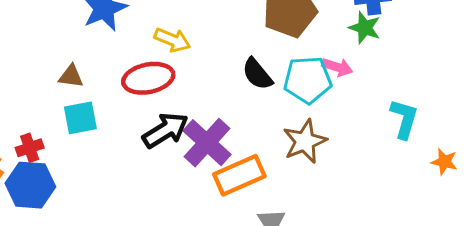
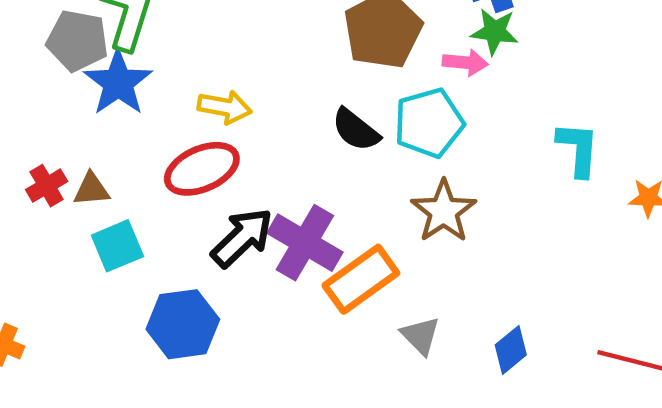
pink arrow: (337, 67) -> (465, 62), moved
red cross: (30, 148) -> (47, 186), moved
blue hexagon: (30, 185) -> (183, 324), moved

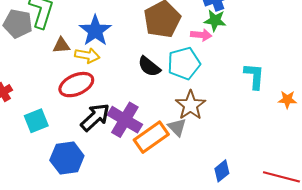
blue star: (118, 83) -> (95, 31), moved
brown triangle: (91, 189) -> (61, 45), moved
gray triangle: (420, 336) -> (177, 127), moved

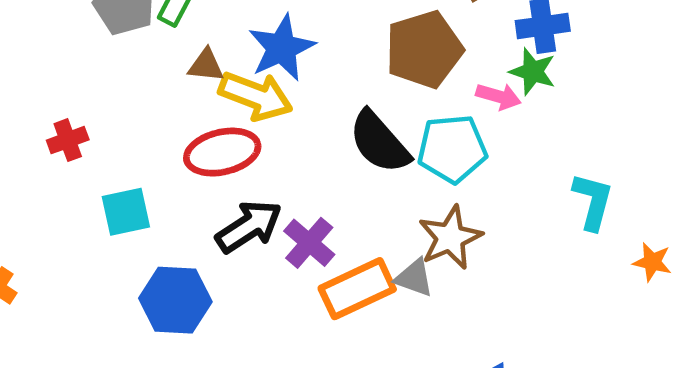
yellow arrow: (87, 55) -> (256, 96), size x1.4
black semicircle: (149, 67) -> (379, 142), size x1.4
purple cross: (125, 120) -> (309, 243), size x0.7
gray triangle: (177, 127) -> (414, 278), turned -36

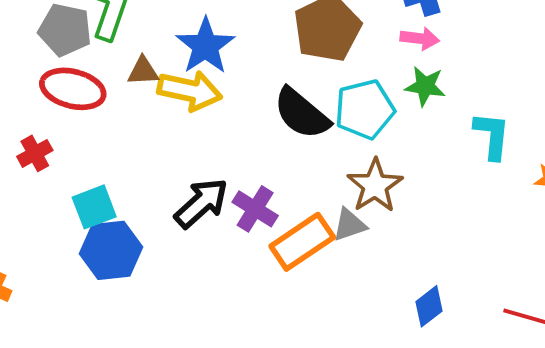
green star: (533, 72) -> (425, 86), moved
pink arrow: (499, 96) -> (420, 38), moved
red ellipse: (222, 152) -> (73, 89), moved, turned 36
gray triangle: (414, 278) -> (350, 225), turned -30
blue hexagon: (175, 300) -> (111, 250), moved

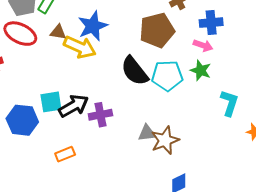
brown star: (375, 186) -> (165, 140), moved
cyan square: (94, 207) -> (51, 102), moved
purple cross: (255, 209) -> (100, 115), turned 35
orange rectangle: (302, 242) -> (65, 154), moved, size x0.6

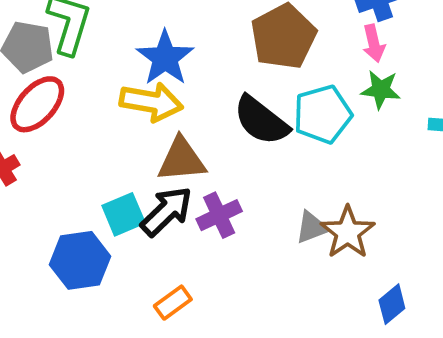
brown triangle: (58, 32) -> (182, 160), moved, size x1.6
red ellipse: (20, 34) -> (37, 104), turned -60
pink arrow: (203, 45) -> (374, 43), turned 72

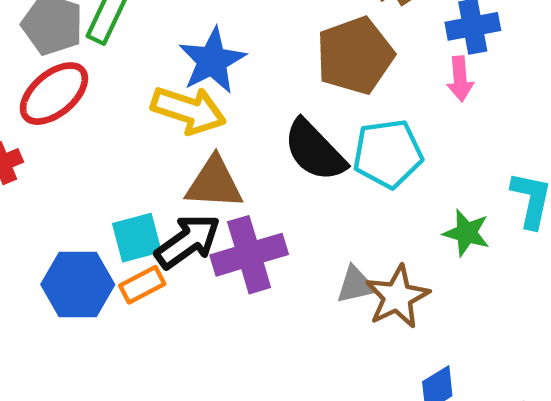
green star: (381, 90) -> (467, 233), moved
purple cross: (219, 215) -> (249, 255), size x1.4
orange rectangle: (173, 303) -> (142, 285), moved

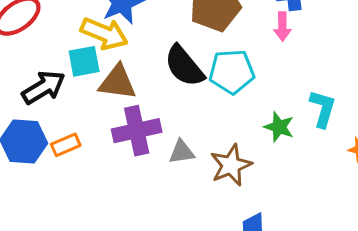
cyan square: (137, 238) -> (84, 61), moved
black arrow: (188, 241) -> (44, 87), moved
gray triangle: (356, 285) -> (182, 152), moved

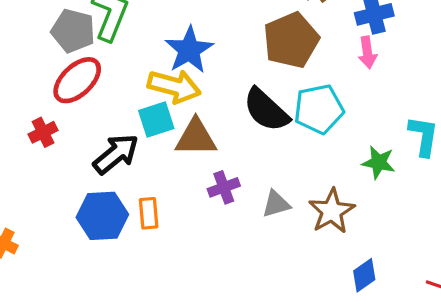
purple cross: (137, 131) -> (224, 187), size x0.6
orange rectangle: (66, 145) -> (149, 213), turned -64

